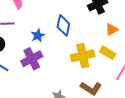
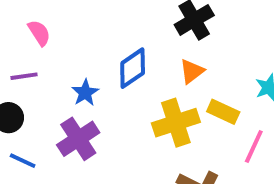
blue diamond: (63, 25) -> (133, 68), turned 50
orange triangle: (112, 29) -> (192, 71), moved

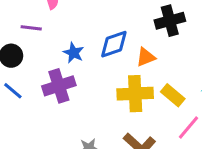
orange triangle: (192, 71) -> (146, 57), moved
blue star: (85, 93) -> (74, 53), turned -30

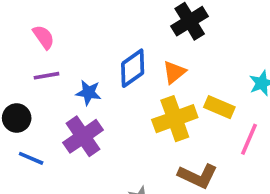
purple line: (31, 28) -> (47, 76), moved

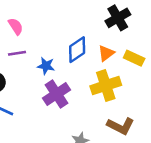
yellow rectangle: (219, 107) -> (134, 58), moved
purple cross: (83, 136) -> (57, 94), moved

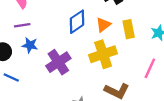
yellow rectangle: (134, 58) -> (129, 29), turned 54
blue star: (46, 66) -> (30, 45), moved

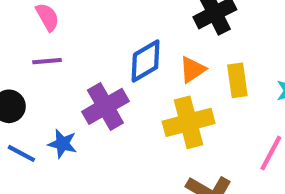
blue star: (30, 45) -> (62, 144), moved
purple cross: (58, 62) -> (105, 106), moved

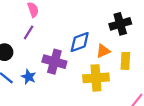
purple line: (47, 61) -> (29, 32), turned -64
purple cross: (105, 106) -> (54, 62), turned 35

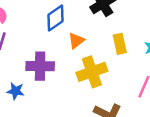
blue diamond: (80, 42) -> (56, 18), moved
orange triangle: (103, 51) -> (76, 41), moved

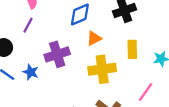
purple cross: (40, 66) -> (57, 54), turned -30

